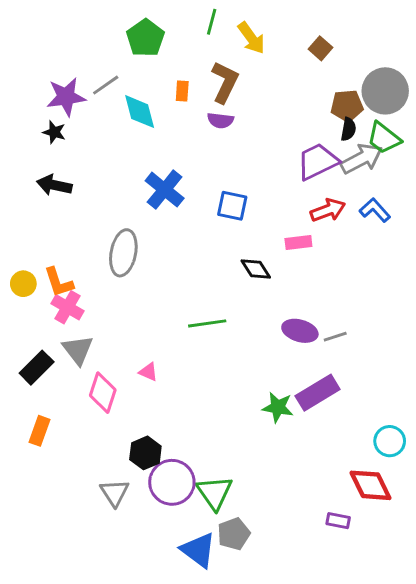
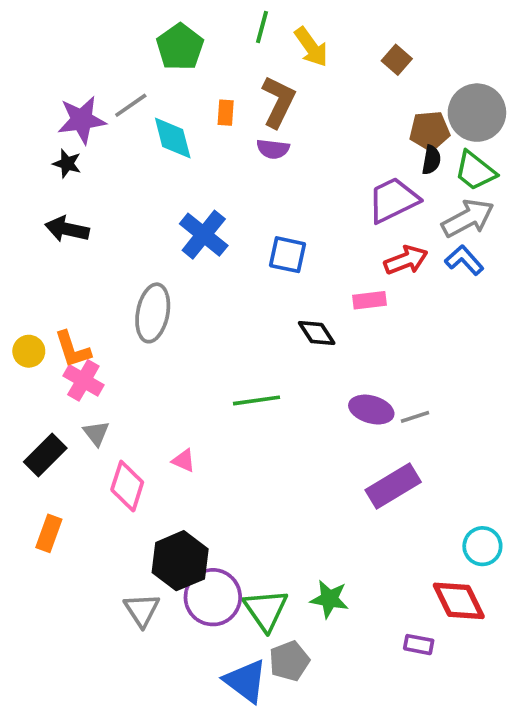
gray arrow: (362, 159) -> (468, 218), moved
gray triangle: (78, 350) -> (96, 433), size x0.7
green star: (278, 407) -> (329, 599), moved
black hexagon: (145, 453) -> (180, 561), size x1.4

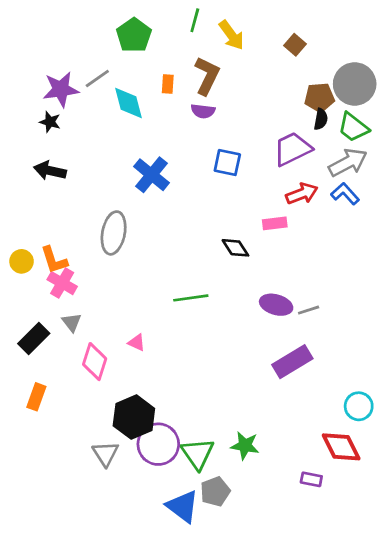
blue square: (288, 255) -> (227, 163), moved

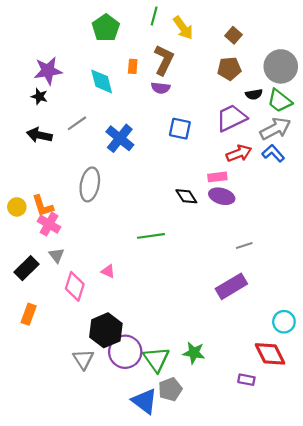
gray line: (97, 79) -> (77, 123), moved
brown pentagon: (319, 98) -> (229, 69), moved
black semicircle: (321, 119) -> (254, 94), turned 70
purple ellipse: (276, 305) -> (222, 196), moved

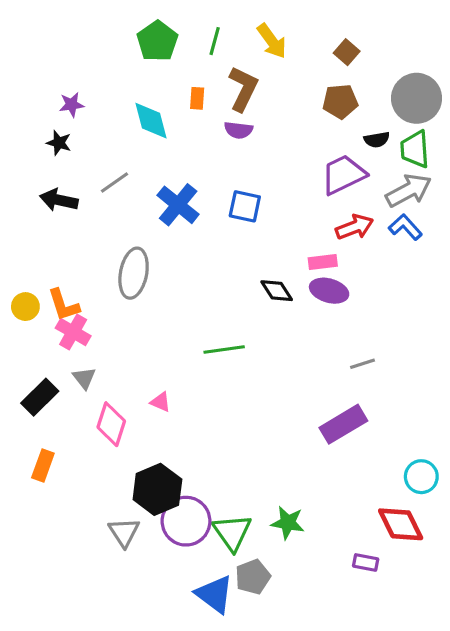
green line: (154, 16) -> (215, 41), moved
purple star: (48, 71) -> (72, 105), size x0.6
green trapezoid: (280, 101) -> (415, 149), turned 48
blue square: (180, 129) -> (245, 206), moved

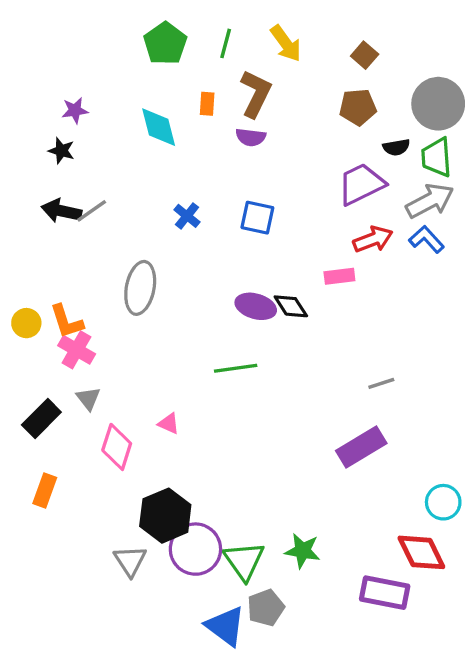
gray line: (114, 183) -> (92, 211), moved
blue cross: (178, 205) -> (187, 216), size x0.6
purple ellipse: (329, 291) -> (256, 306), moved
purple rectangle: (366, 562) -> (385, 593), size x1.8

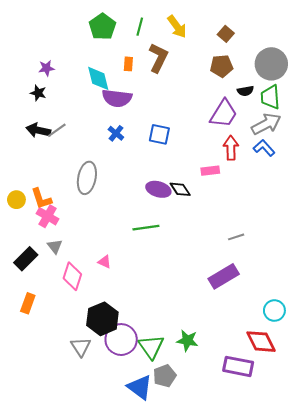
purple semicircle: (251, 137) -> (117, 98), moved, size x1.6
purple trapezoid: (361, 184) -> (224, 114), turned 148
red arrow: (373, 239) -> (231, 148), turned -70

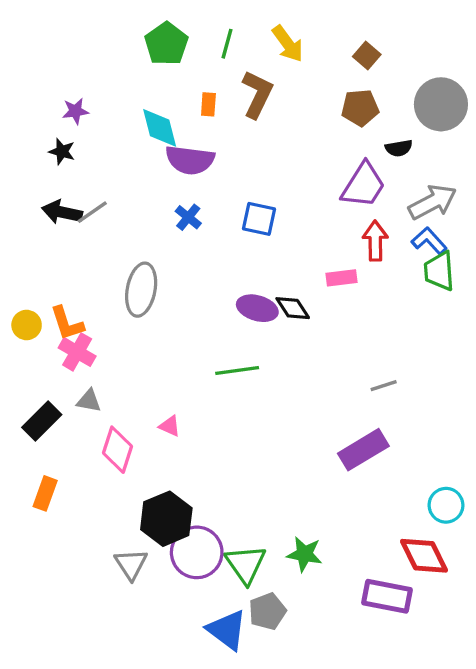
green trapezoid: (270, 97) -> (439, 271), moved
gray triangle: (55, 246) -> (89, 401), turned -42

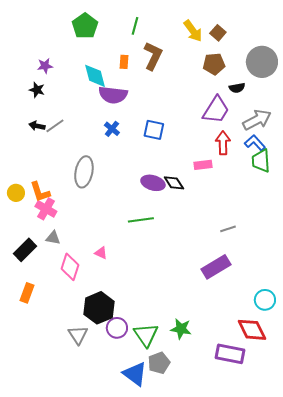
green pentagon: (166, 44) -> (85, 26), moved
yellow arrow: (288, 44) -> (193, 31), moved
black arrow: (62, 212) -> (37, 126), size x0.7
purple circle: (197, 552) -> (117, 328), size x0.7

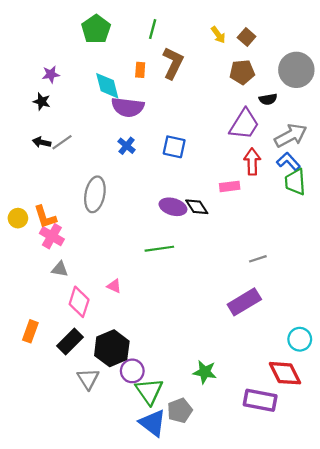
yellow arrow: (193, 31) -> (218, 35), size x0.7
black rectangle: (25, 250) -> (70, 341), moved
green triangle: (146, 335) -> (149, 391), moved

